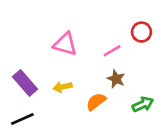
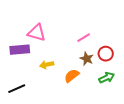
red circle: (141, 32) -> (106, 54), moved
pink triangle: (65, 44) -> (37, 33), moved
purple rectangle: (25, 83) -> (20, 50), moved, turned -54

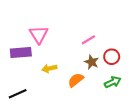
pink triangle: (37, 33) -> (39, 35), turned 42

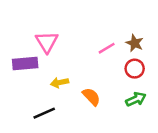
brown star: (92, 62) -> (135, 43), moved
orange semicircle: (76, 80) -> (91, 97), turned 84
black line: (18, 94) -> (44, 113), moved

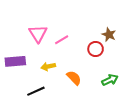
pink line: (107, 48) -> (62, 40), moved
purple rectangle: (25, 63) -> (15, 61), moved
red circle: (135, 69) -> (96, 49), moved

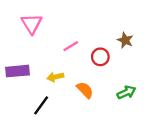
pink triangle: (38, 34) -> (32, 24), moved
red circle: (96, 49) -> (100, 57), moved
black line: (36, 91) -> (41, 105), turned -30

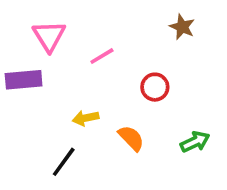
brown star: (125, 40) -> (182, 27), moved
pink line: (71, 46) -> (102, 56), moved
purple rectangle: (17, 71) -> (24, 80), moved

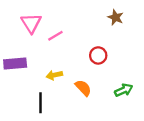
pink line: (102, 56) -> (55, 36), moved
purple rectangle: (24, 80) -> (15, 64), moved
black line: (64, 162) -> (40, 103), turned -36

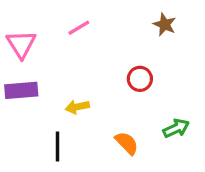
pink triangle: (31, 23) -> (21, 44), moved
pink line: (55, 36) -> (79, 28), moved
orange semicircle: (83, 88) -> (127, 143), moved

